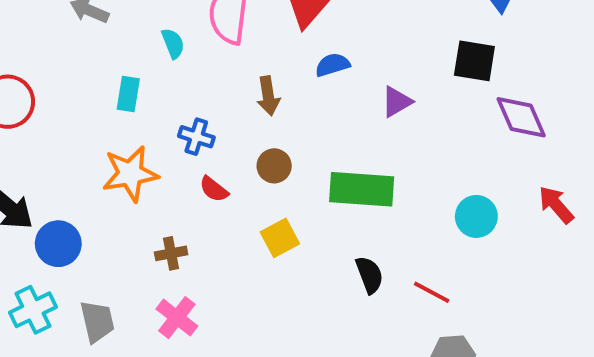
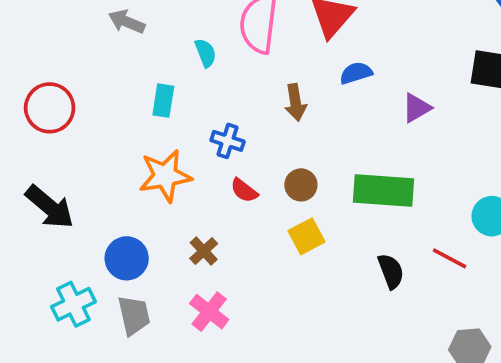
brown circle: (274, 166) -> (301, 185), moved
blue circle: (58, 244) -> (127, 258), moved
brown cross: (171, 253) -> (204, 251), turned -32
red line: (432, 292) -> (450, 258), moved

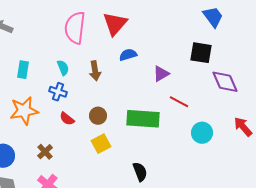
cyan semicircle: (206, 53) -> (63, 68), moved
red line: (450, 258) -> (179, 102), moved
black semicircle: (391, 271) -> (140, 172), moved

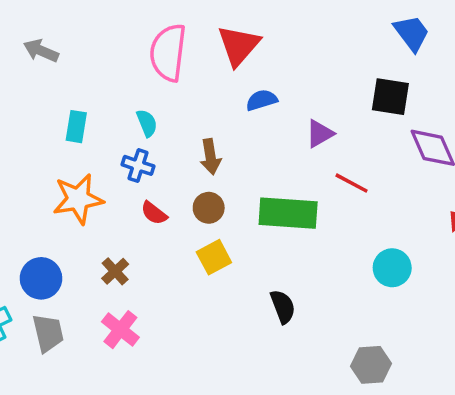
brown arrow: (95, 71) -> (210, 157), moved
cyan circle: (202, 133) -> (392, 268), moved

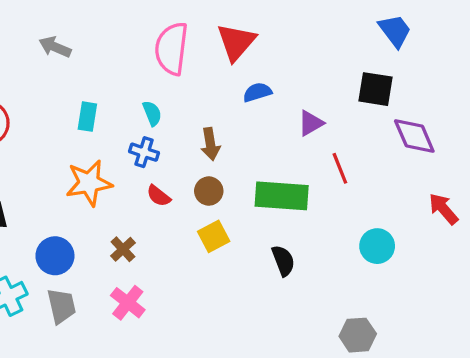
red line: (352, 183) -> (340, 168), turned 40
black semicircle: (283, 307) -> (283, 261), moved

